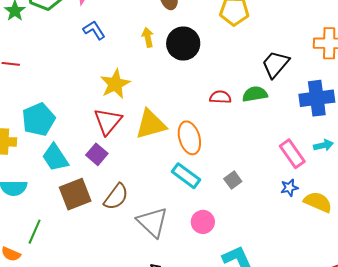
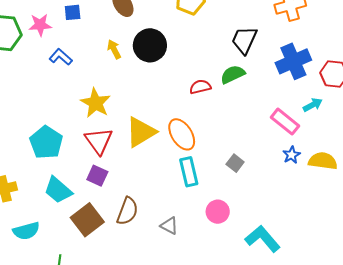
cyan pentagon: (39, 119) -> (46, 142), moved
cyan rectangle: (186, 176) -> (189, 172), turned 56
gray triangle: (152, 222) -> (169, 226), size x0.6

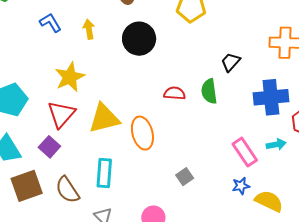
black trapezoid: (244, 40) -> (231, 62), size x0.7
yellow arrow: (114, 49) -> (89, 29), moved
green semicircle: (233, 74) -> (209, 91), turned -90
cyan rectangle: (189, 172) -> (104, 173), moved
brown semicircle: (127, 211) -> (67, 190), turned 108

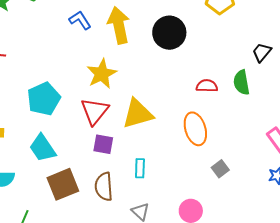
yellow arrow: (89, 29) -> (119, 25), size x1.8
orange ellipse: (142, 133) -> (195, 129), moved
purple square: (49, 147) -> (103, 144), moved, turned -30
cyan rectangle: (104, 173) -> (140, 168), size x0.7
brown semicircle: (67, 190) -> (104, 187), turned 32

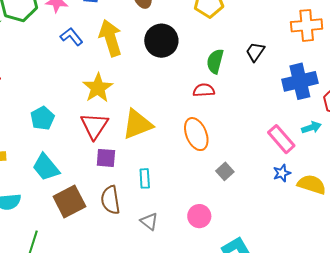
green semicircle: (241, 82) -> (215, 61), moved, turned 30
cyan pentagon: (44, 99) -> (42, 118), size x0.7

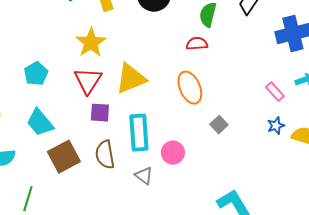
pink rectangle: (281, 139) -> (275, 92), size x0.7
cyan rectangle: (145, 178) -> (139, 133), size x1.8
pink circle: (199, 216) -> (173, 153), moved

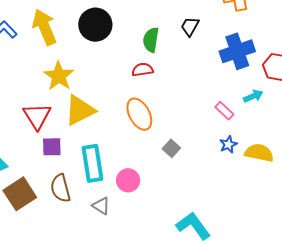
yellow star: (91, 43) -> (59, 76), moved

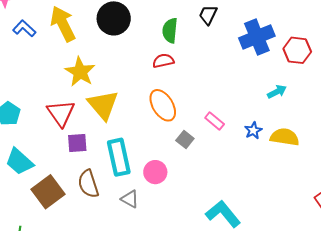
cyan arrow: (253, 96) -> (277, 92), moved
yellow triangle: (80, 110) -> (103, 105), turned -40
pink rectangle: (224, 111) -> (215, 121), moved
gray square: (171, 148) -> (185, 139), moved

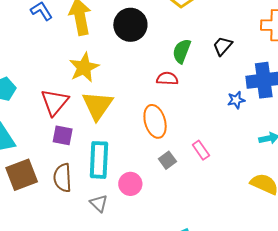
blue star: (253, 130) -> (236, 100), moved

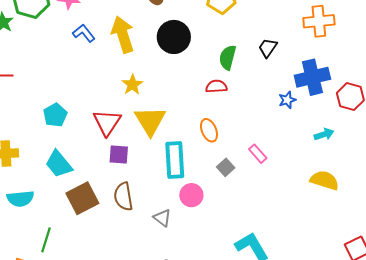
yellow star: (84, 67) -> (132, 85), size x0.7
orange ellipse: (155, 121) -> (209, 130), size x0.7
cyan rectangle: (99, 160) -> (175, 160), moved

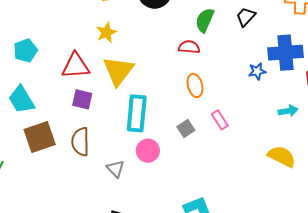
red triangle: (107, 122) -> (76, 66), turned 44
orange ellipse: (209, 130) -> (195, 85), moved

